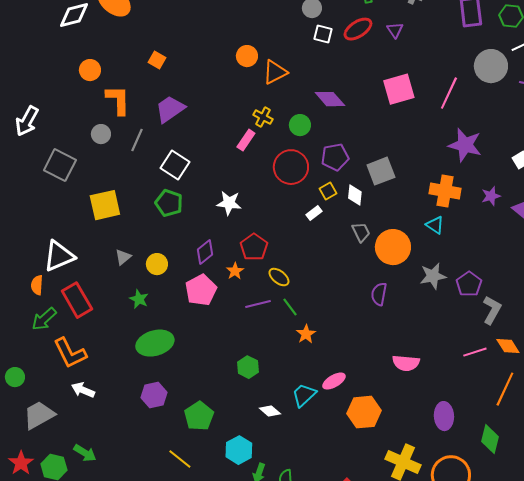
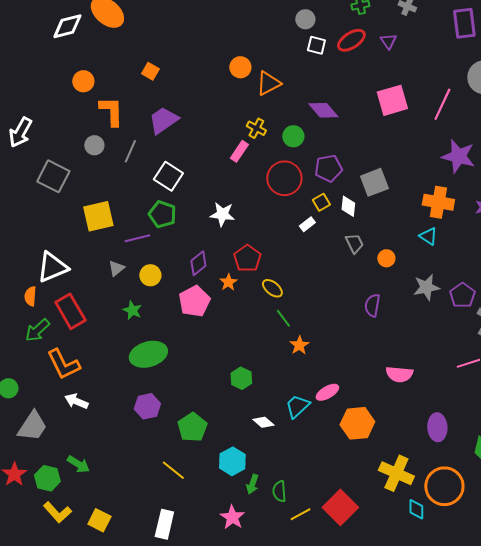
orange circle: (393, 247) -> (386, 258), size x0.5
purple line: (258, 304) -> (137, 238), moved
gray trapezoid: (39, 415) -> (32, 426), turned 152

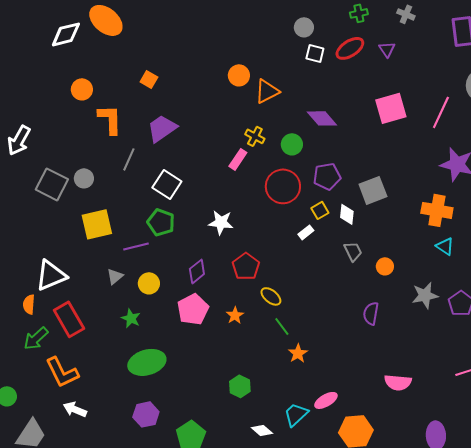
gray circle: (94, 145) -> (84, 178), moved
cyan triangle: (428, 236) -> (445, 246), moved
orange star: (228, 282) -> (235, 315), moved

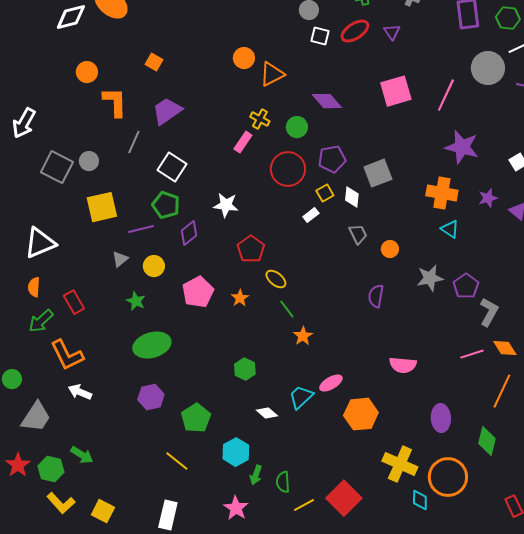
purple diamond: (197, 271) -> (189, 233), moved
white triangle: (51, 275) -> (40, 243), moved
red rectangle: (69, 319) -> (74, 302), size x0.7

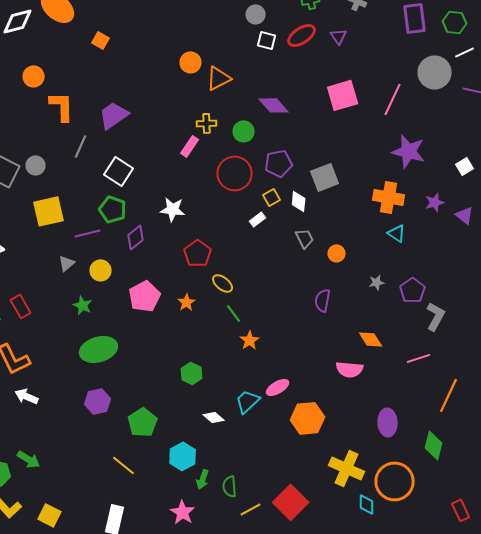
orange square: (154, 62) -> (101, 40), moved
yellow cross: (260, 119) -> (207, 123), turned -30
gray star: (430, 278) -> (377, 282), size x0.6
orange diamond: (505, 348) -> (371, 339), moved

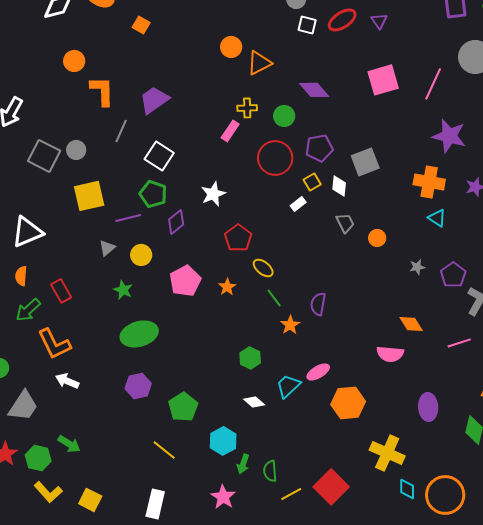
white star: (173, 209) -> (213, 194), turned -30
purple semicircle: (323, 300) -> (318, 304), moved
green hexagon: (192, 373) -> (250, 358), moved
orange circle: (395, 481) -> (445, 495), moved

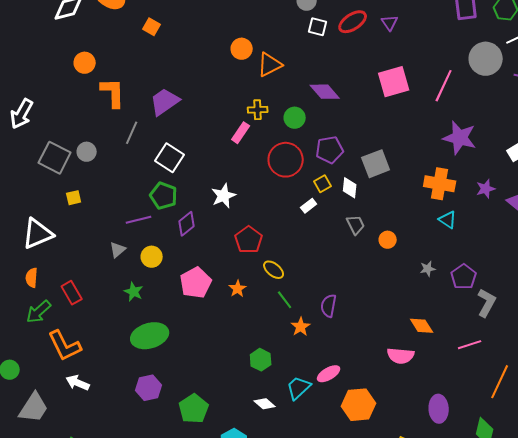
yellow square: (89, 196) -> (74, 198), moved, size x0.5

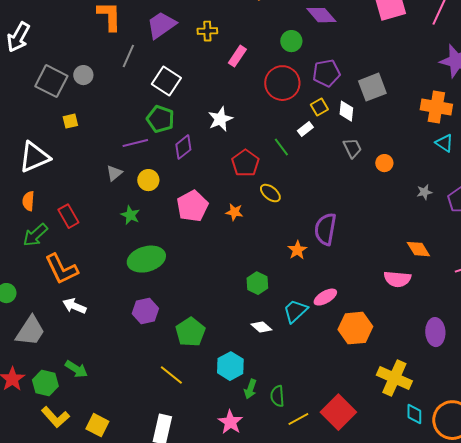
yellow cross: (258, 110) -> (207, 31), moved
orange star: (238, 289) -> (234, 212), turned -30
green line: (285, 300) -> (281, 147), moved
purple semicircle: (329, 306) -> (325, 229), size x1.4

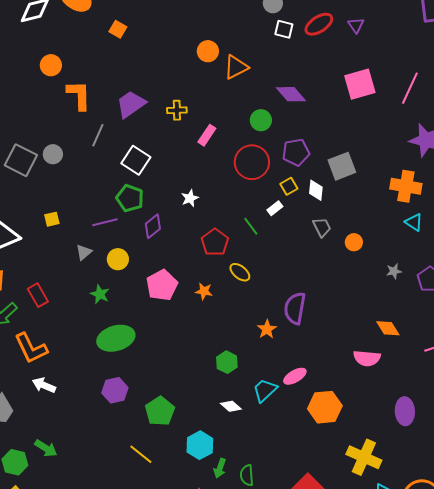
white star: (220, 119) -> (190, 198), size x0.7
yellow square: (70, 121) -> (52, 219), moved

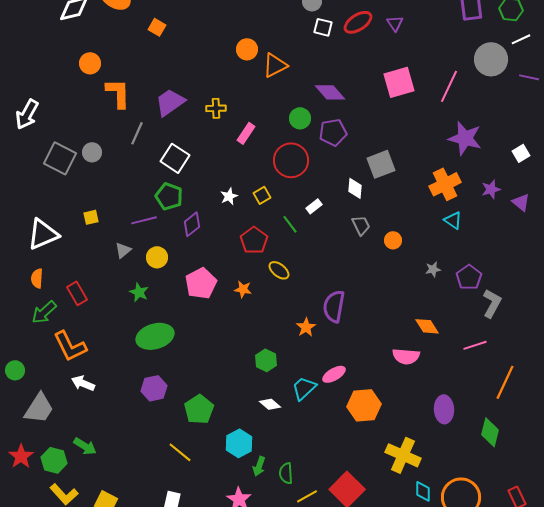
purple pentagon: (296, 152) -> (333, 132), moved
yellow square: (289, 186) -> (262, 195), moved
orange cross: (406, 186) -> (445, 184), turned -36

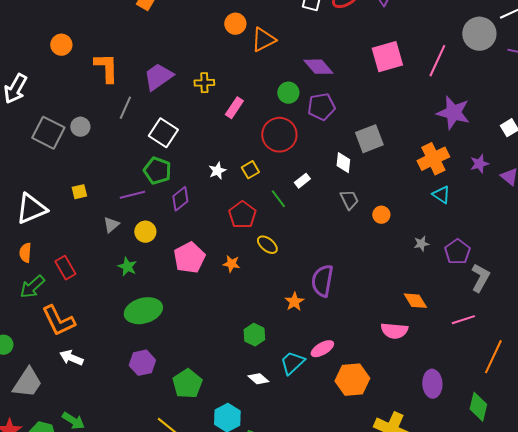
orange circle: (90, 63) -> (61, 45), moved

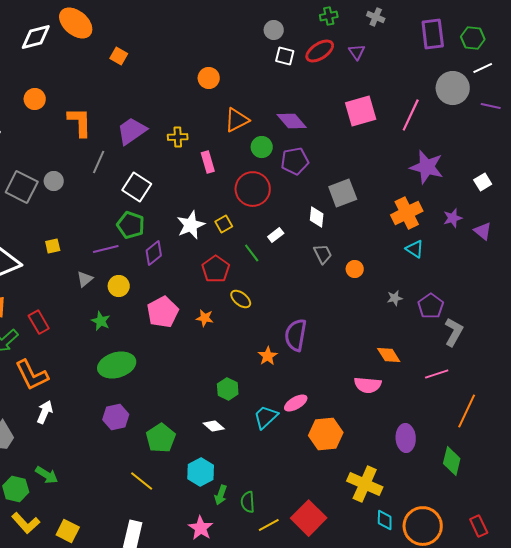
orange triangle: (263, 40) -> (237, 120), moved
pink rectangle: (234, 108) -> (208, 162), turned -50
white star: (217, 171) -> (191, 225), size x1.6
white arrow: (71, 358) -> (45, 412), turned 90
white diamond: (258, 379) -> (214, 426), moved

